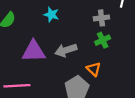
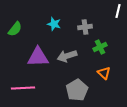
gray cross: (101, 18) -> (85, 27), moved
orange triangle: (94, 69) -> (104, 73), moved

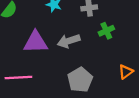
orange triangle: (104, 73) -> (126, 72), moved, turned 40

